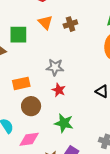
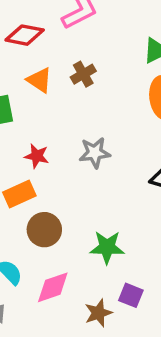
gray star: (55, 67) -> (95, 153), moved
red star: (59, 90) -> (37, 156), moved

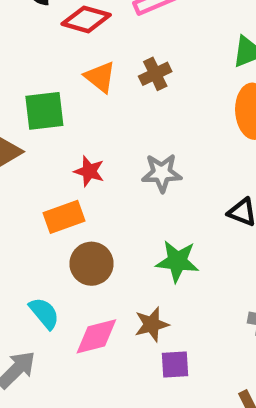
green star: (107, 247) -> (177, 261), moved
purple square: (131, 295) -> (175, 365), moved, turned -30
brown star: (98, 313) -> (152, 324), moved

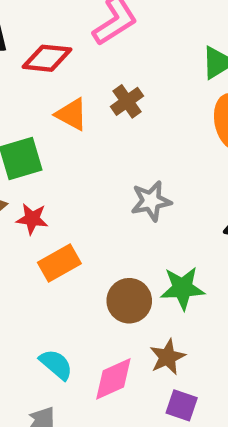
red star: (89, 171) -> (32, 219), moved
brown circle: (92, 264) -> (129, 301), moved
purple square: (175, 365) -> (182, 405), moved, turned 32

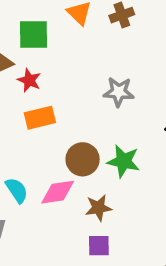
pink diamond: (113, 379) -> (58, 192), moved
purple square: (182, 405) -> (99, 246), turned -35

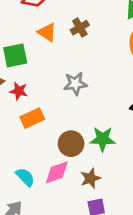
gray star: (119, 92) -> (75, 84), moved

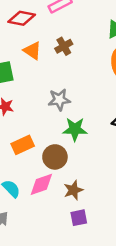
orange rectangle: (32, 118) -> (23, 145), moved
green star: (103, 139) -> (75, 129), moved

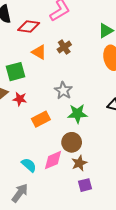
gray star: (59, 100) -> (63, 91), turned -30
orange rectangle: (23, 145) -> (41, 119), moved
brown circle: (55, 157) -> (72, 142), moved

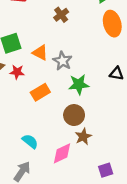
orange triangle: (39, 52) -> (40, 53), moved
pink diamond: (53, 160) -> (62, 153), moved
purple square: (85, 185) -> (106, 170), moved

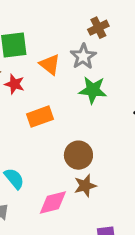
brown cross: (61, 15) -> (98, 28), moved
gray star: (62, 61) -> (83, 56), moved
green star: (79, 84) -> (93, 90), moved

